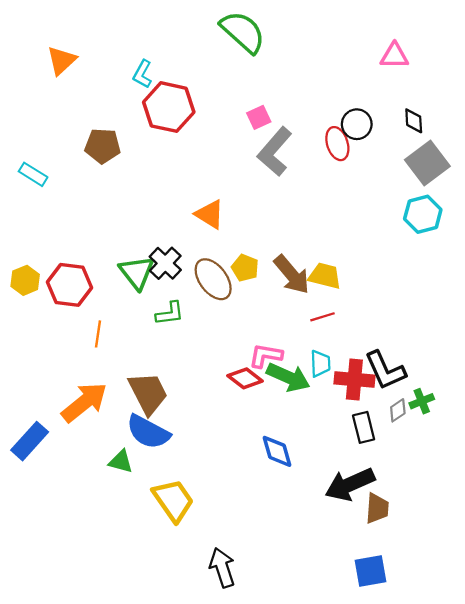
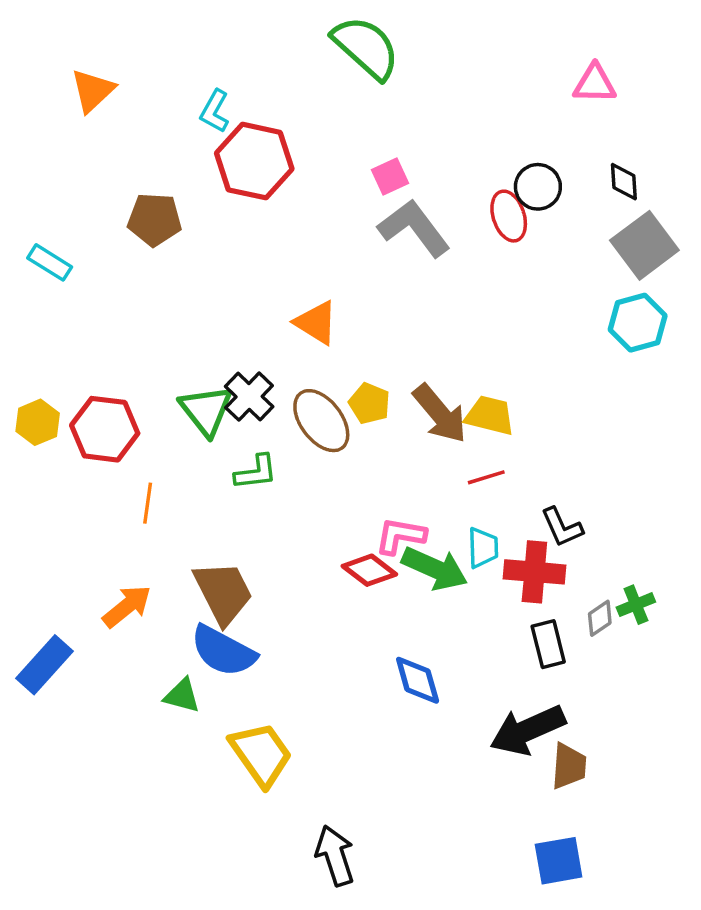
gray L-shape: (275, 152) -> (414, 228), turned 102
black L-shape: (385, 370) -> (562, 527), moved, size x0.7
orange arrow: (84, 402) -> (127, 606), size x0.7

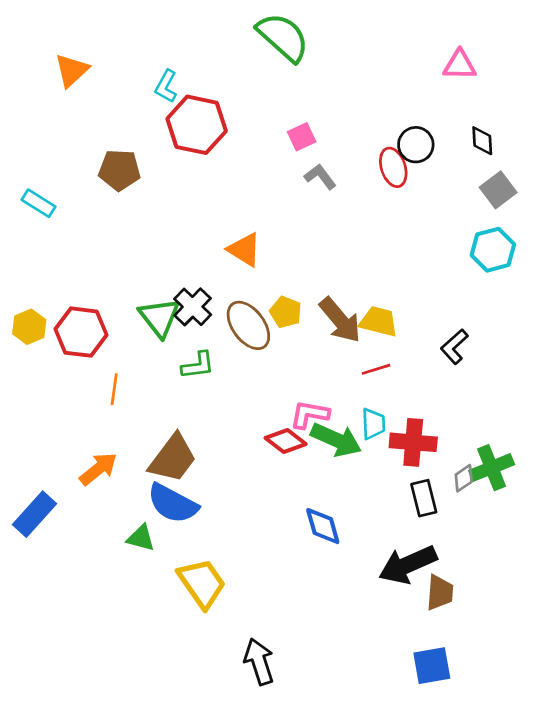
gray L-shape: (414, 228) -> (320, 177), size x0.6
gray square: (644, 245) -> (498, 190), size x0.7
black L-shape: (562, 527) -> (454, 347), moved, turned 72
brown trapezoid: (223, 593) -> (173, 458), turned 64
green cross: (636, 605) -> (492, 468), size x1.5

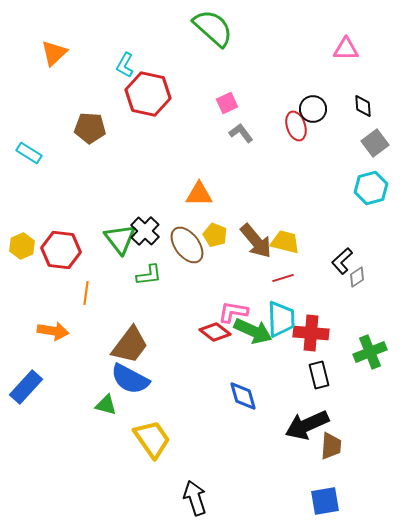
orange triangle: (244, 250) -> (199, 194), moved, turned -32
cyan trapezoid: (373, 424) -> (281, 319), size x1.5
orange arrow: (98, 469) -> (53, 331), moved, turned 48
gray diamond: (464, 478) -> (357, 277), moved

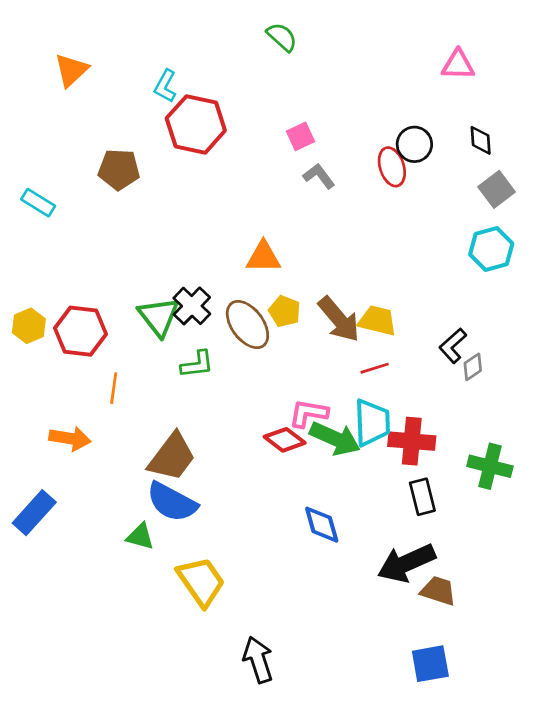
green semicircle: (213, 28) -> (282, 37), size x0.6
green cross: (370, 352) -> (490, 466), turned 36
brown trapezoid: (331, 446) -> (438, 591), turned -76

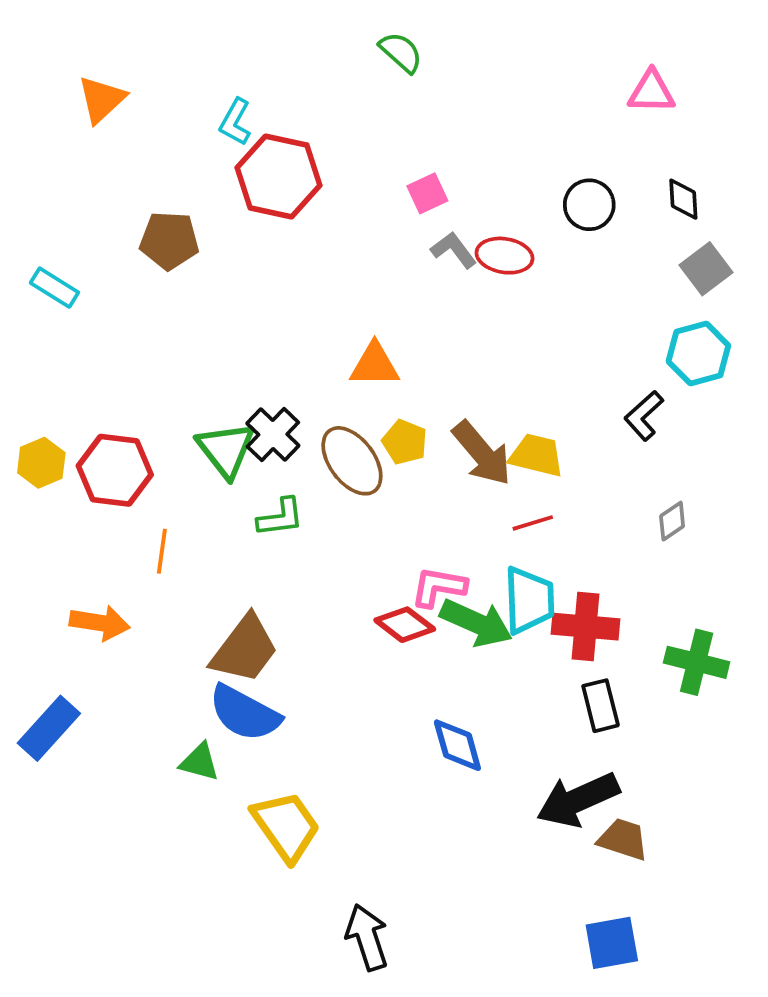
red ellipse: (392, 167) -> (505, 256), moved, turned -63
black L-shape: (453, 346) -> (644, 416), moved

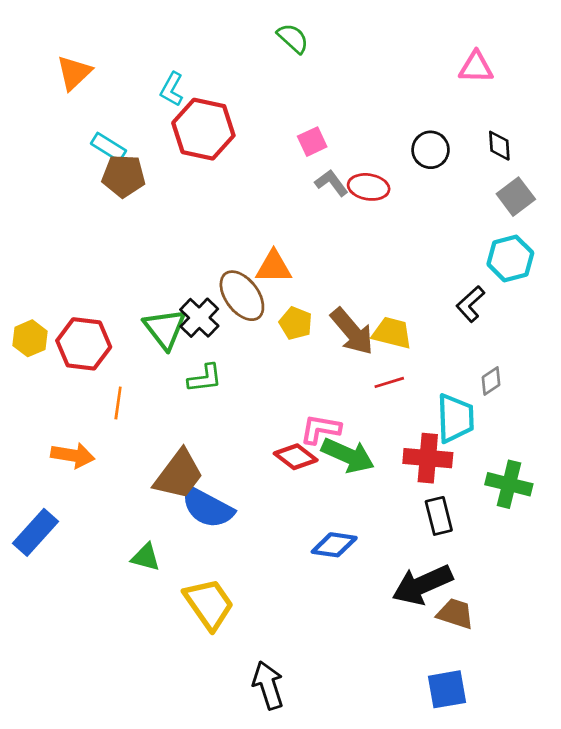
cyan rectangle: (54, 288) -> (108, 147), moved
brown ellipse: (352, 461) -> (242, 296), moved
cyan trapezoid: (529, 600) -> (455, 418), moved
blue semicircle: (245, 713) -> (208, 508), moved
blue diamond: (457, 745) -> (334, 545), turned -66

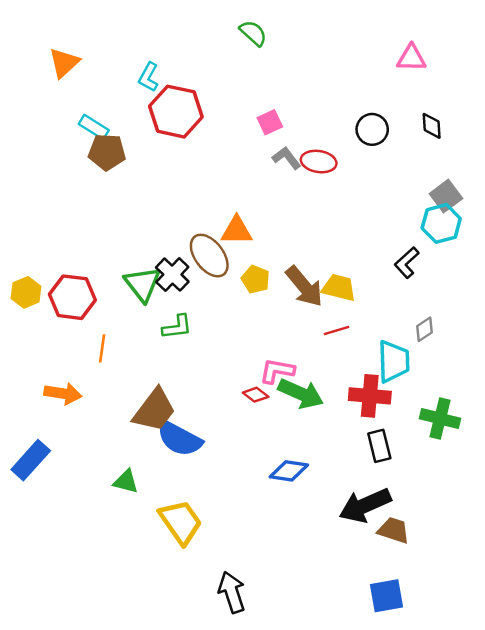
gray square: (516, 197) -> (446, 196), moved
red diamond: (296, 457) -> (256, 395), size x0.7

